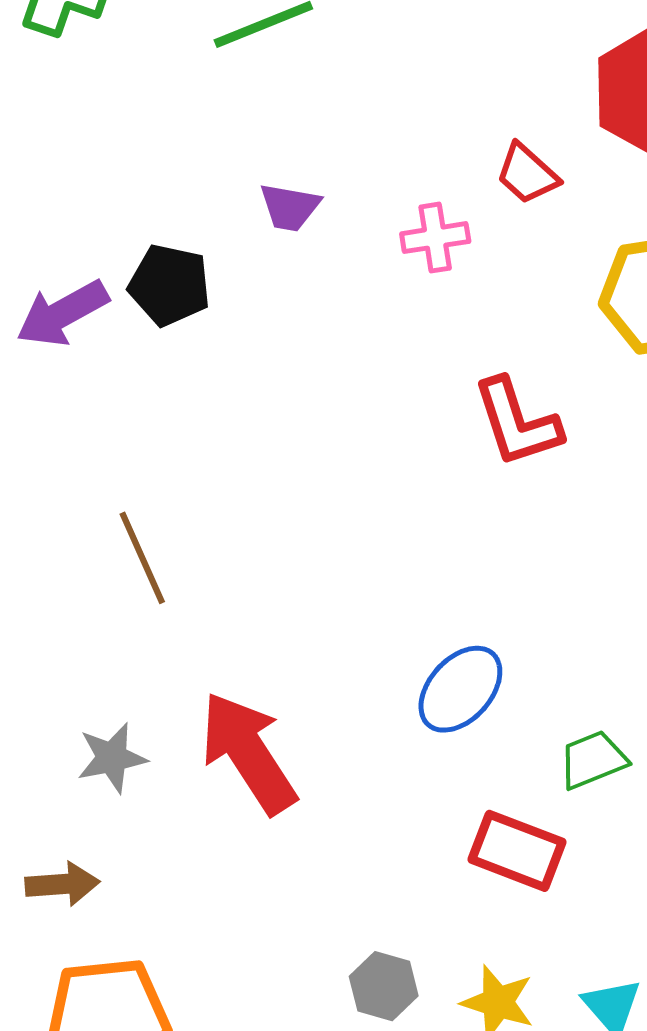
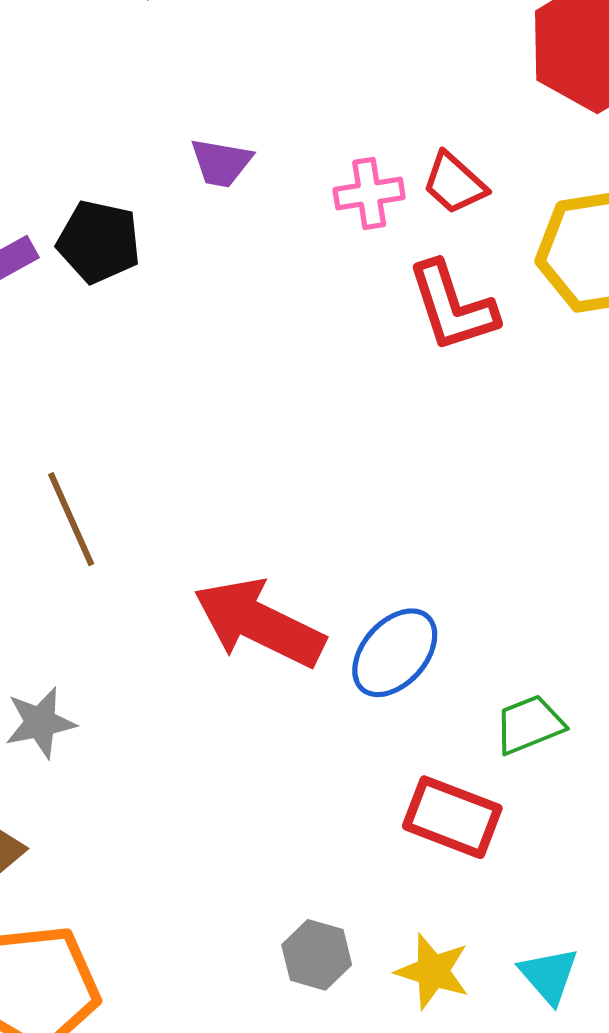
red trapezoid: (527, 174) -> (454, 183), moved
red L-shape: (517, 422) -> (452, 307), moved
red arrow: (248, 753) -> (259, 623), moved, turned -31

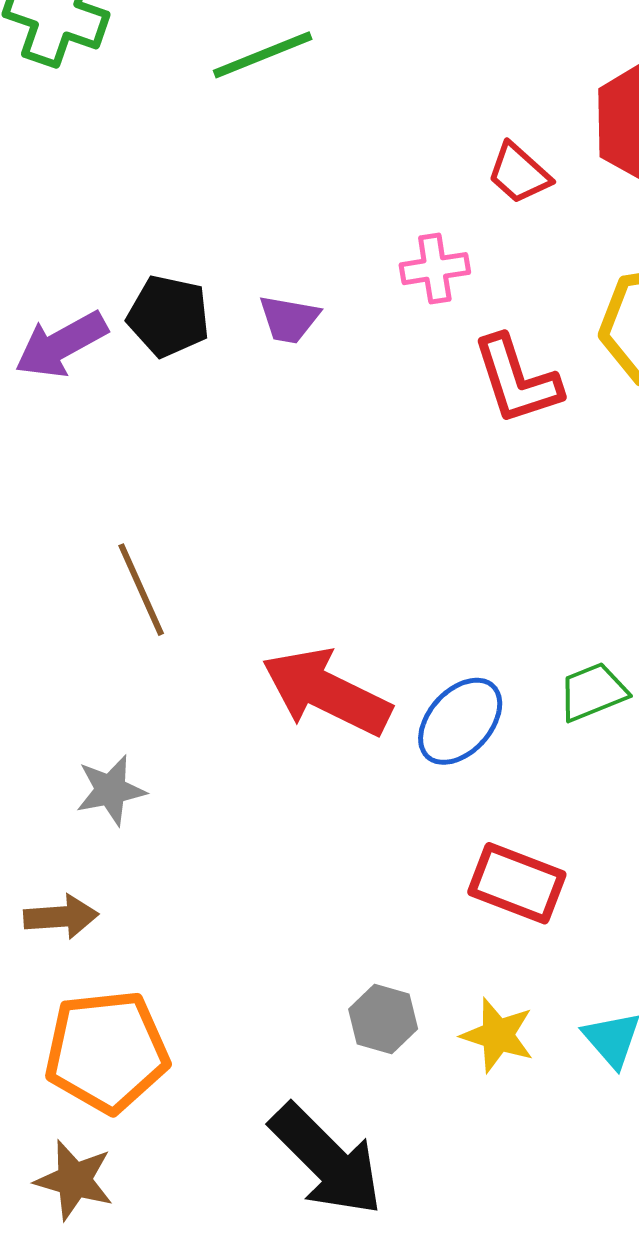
purple trapezoid: (221, 163) -> (289, 319), moved
red trapezoid: (454, 183) -> (519, 173), moved
green trapezoid: (529, 725) -> (593, 692), moved

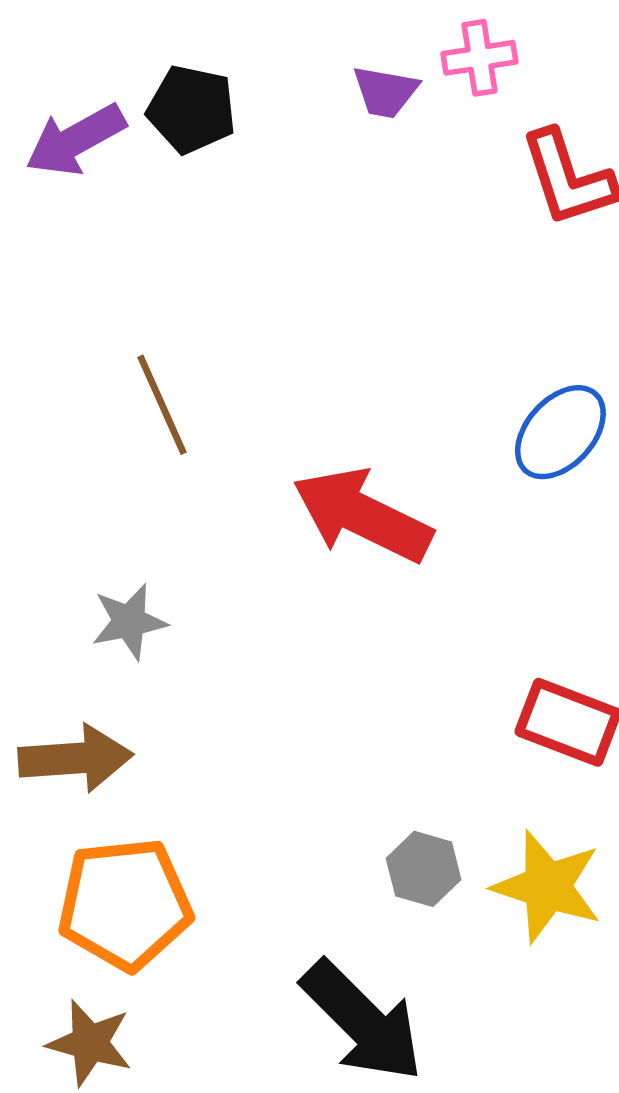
purple trapezoid: (289, 319) -> (385, 92), moved
blue ellipse: (460, 721) -> (560, 432), moved
brown arrow: (61, 917) -> (76, 758), size x1.4
yellow star: (498, 1035) -> (547, 886), size x1.4

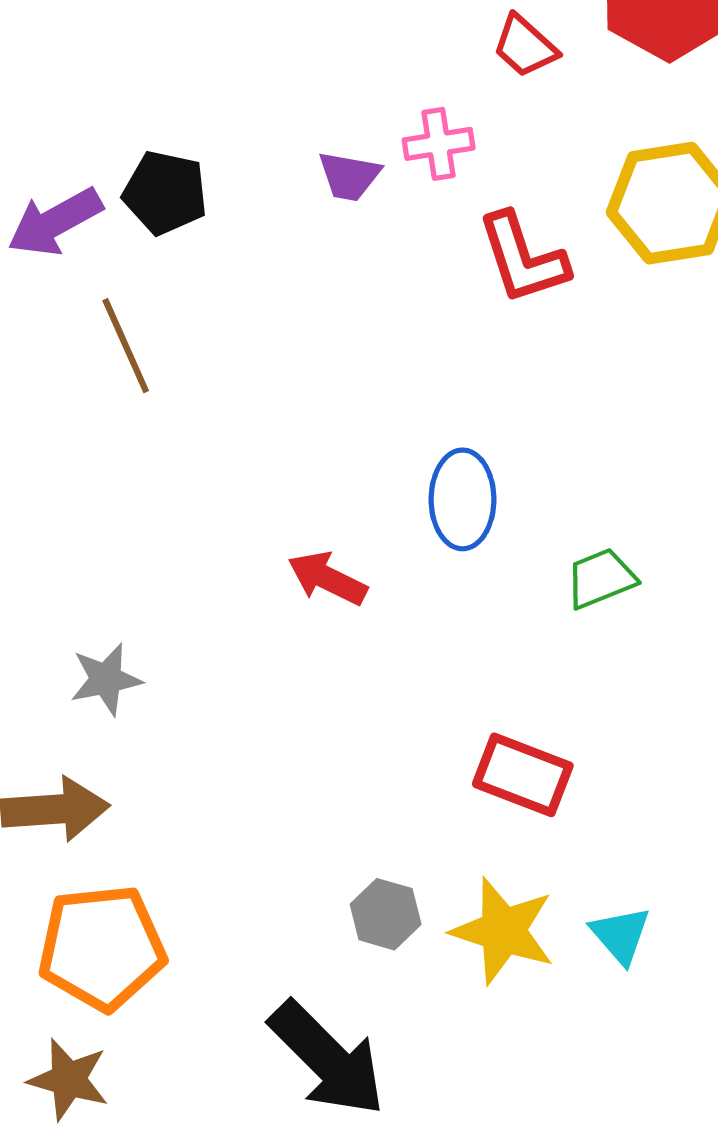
brown line: (162, 405) -> (126, 346), moved
blue ellipse: (560, 432) -> (463, 499), moved, turned -42
red arrow: (362, 515) -> (327, 578), size x0.6

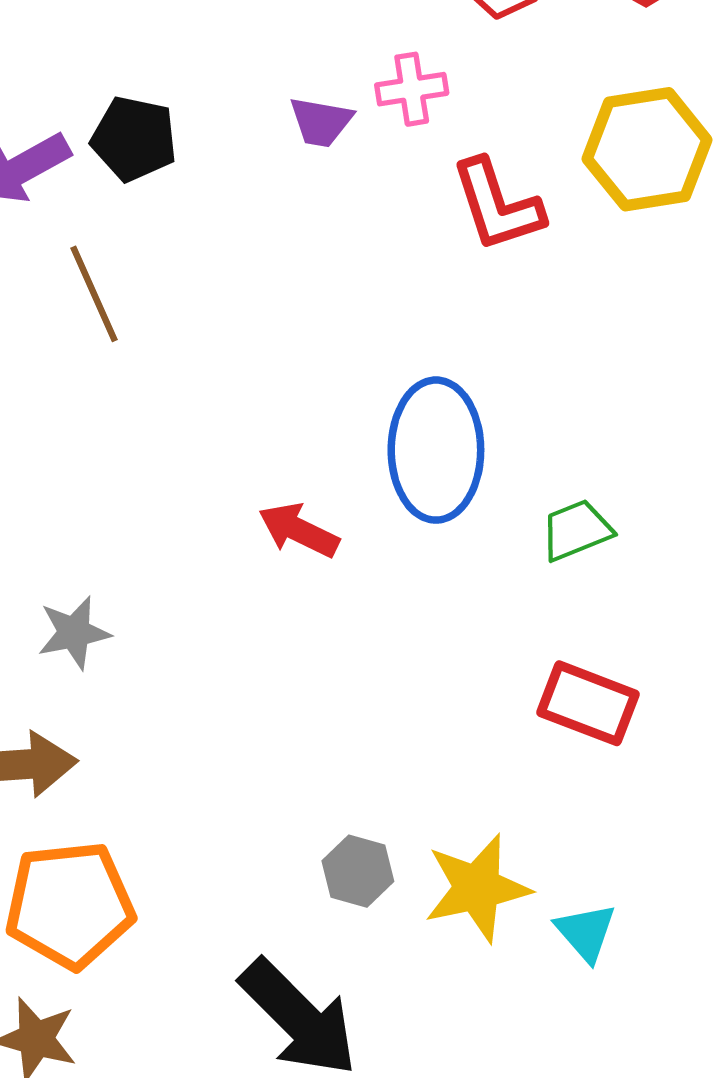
blue ellipse: (463, 499) -> (436, 450), size x1.4
red rectangle: (523, 775) -> (588, 703), moved
yellow star: (503, 931) -> (477, 888), turned -30
cyan triangle: (621, 935) -> (586, 932), moved

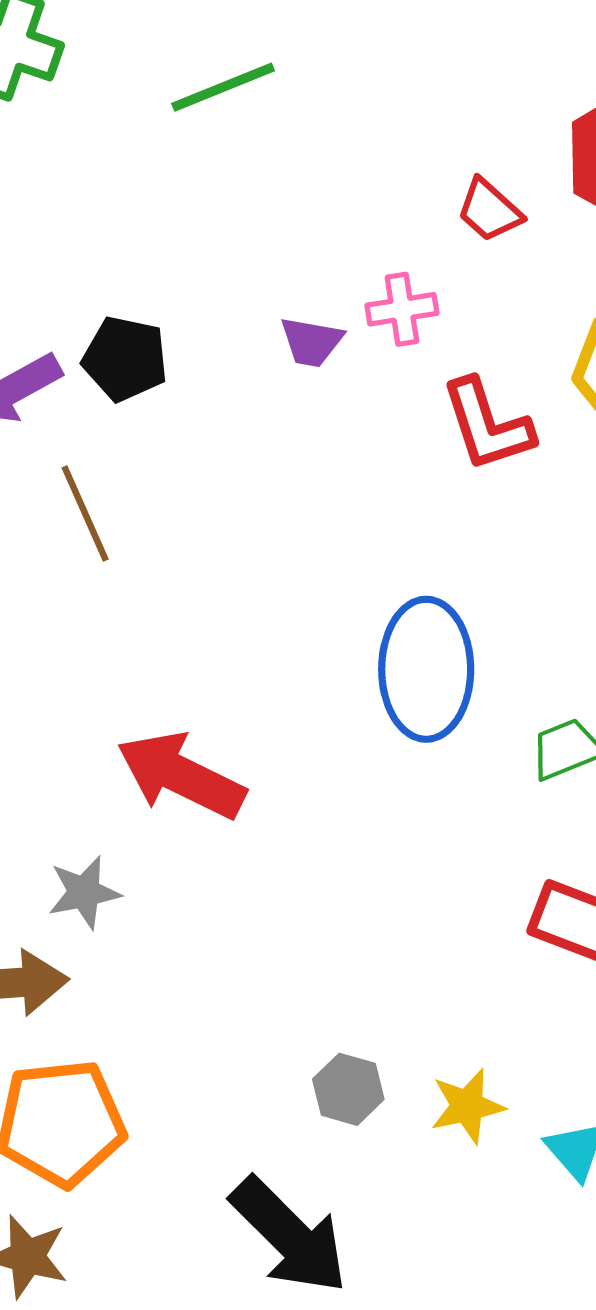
red arrow: (299, 530) -> (181, 776), moved, size x1.6
gray star: (74, 633) -> (84, 892), moved
yellow star: (477, 888) -> (467, 1106), size x0.7

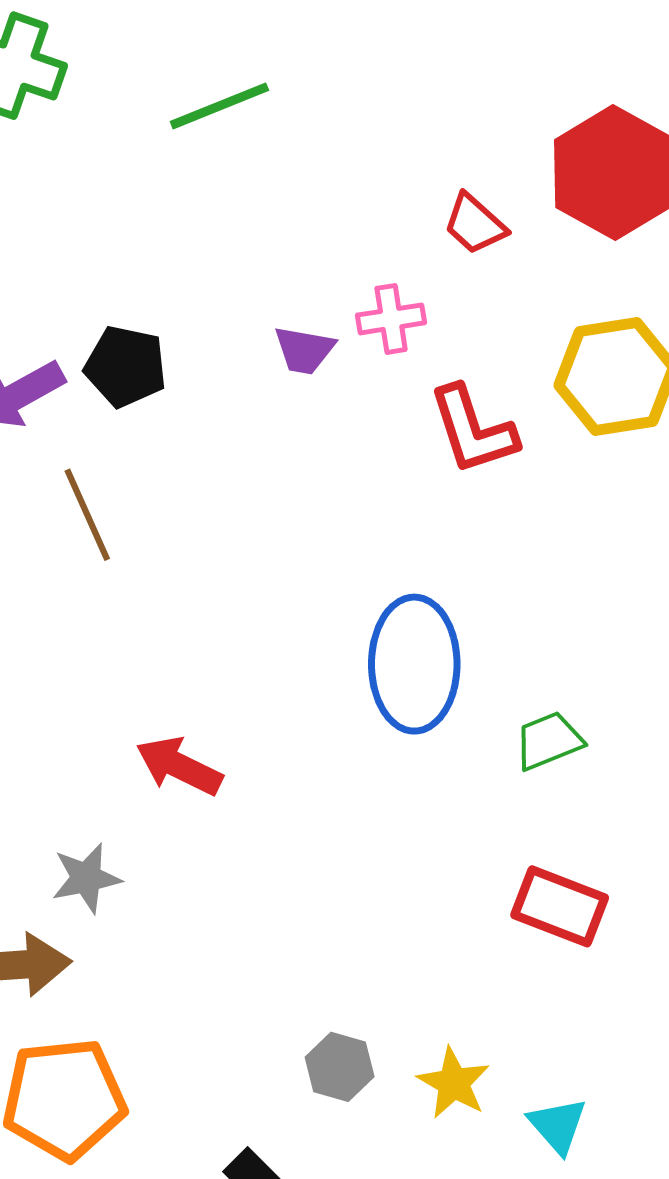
red arrow: (181, 776) -> (179, 766), size x0.7
yellow star: (467, 1106) -> (454, 1083), turned -30

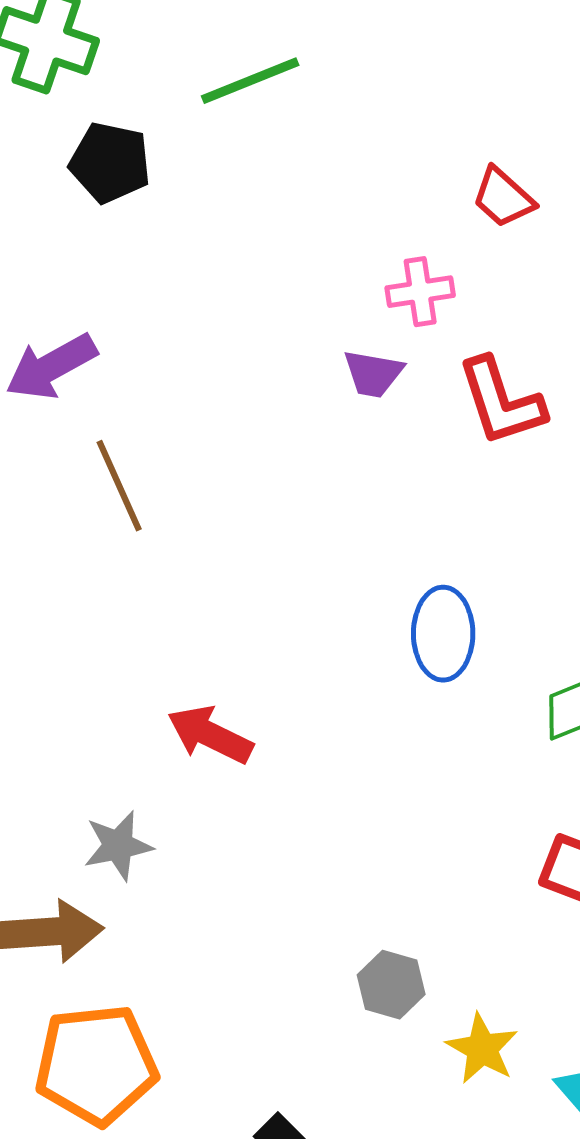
purple trapezoid: (304, 350) -> (373, 374), moved
black pentagon: (126, 366) -> (110, 163), moved
blue ellipse: (414, 664) -> (443, 634), size x0.7
gray hexagon: (340, 1067) -> (391, 985), moved

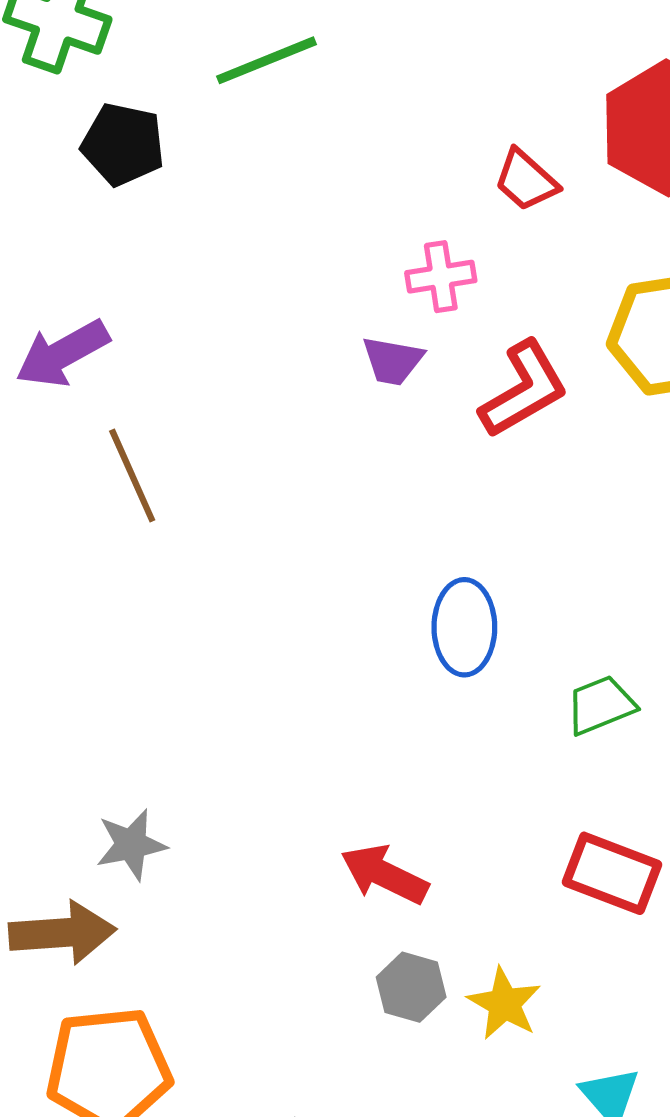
red L-shape: (501, 402) -> (524, 389), turned -102
red arrow: (210, 735) -> (384, 874), moved
yellow star: (482, 1049) -> (504, 1004), moved

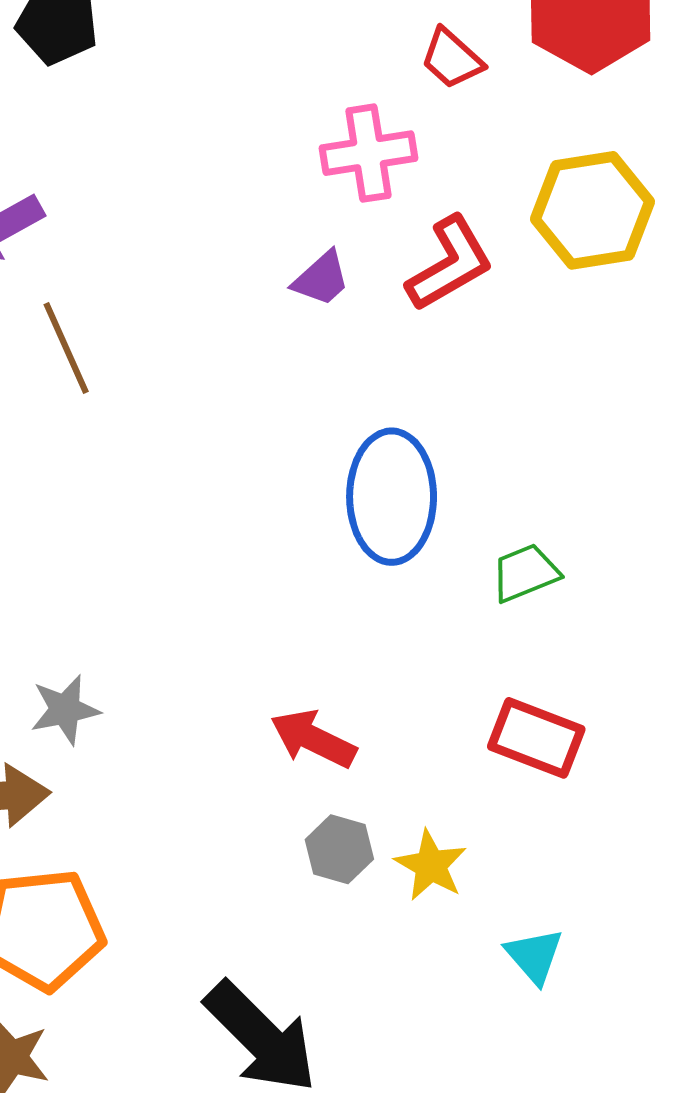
pink cross: (441, 277) -> (368, 153), size x1.4
purple trapezoid: (393, 361) -> (321, 279), moved, turned -52
blue ellipse: (464, 627) -> (392, 497), size x1.4

